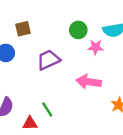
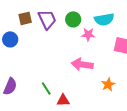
purple trapezoid: (48, 60) -> (47, 19), moved, turned 90
red triangle: (30, 123) -> (63, 100), moved

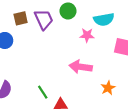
green circle: (73, 19) -> (68, 11), moved

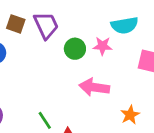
green circle: (68, 11) -> (75, 49), moved
brown square: (21, 18) -> (16, 24), turned 32

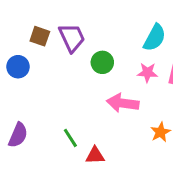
cyan semicircle: (125, 25) -> (155, 38), turned -52
pink star: (103, 46) -> (147, 73), moved

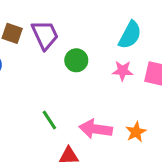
pink arrow: (123, 103) -> (96, 129), moved
green line: (70, 138) -> (49, 120), moved

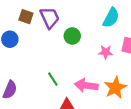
pink star: (123, 71) -> (106, 52), moved
orange star: (136, 132) -> (115, 88), size x1.5

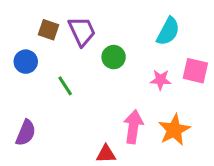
green line: (53, 79) -> (65, 86), moved
pink arrow: (86, 85) -> (133, 127), turned 90

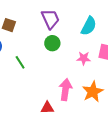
purple trapezoid: (82, 31) -> (50, 19), moved

